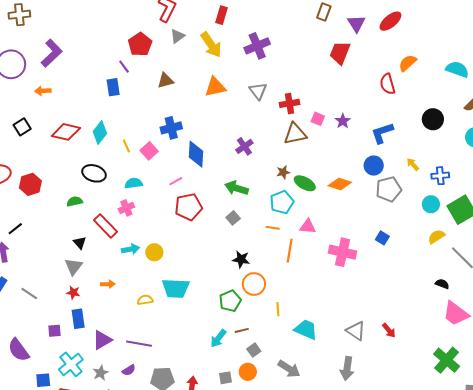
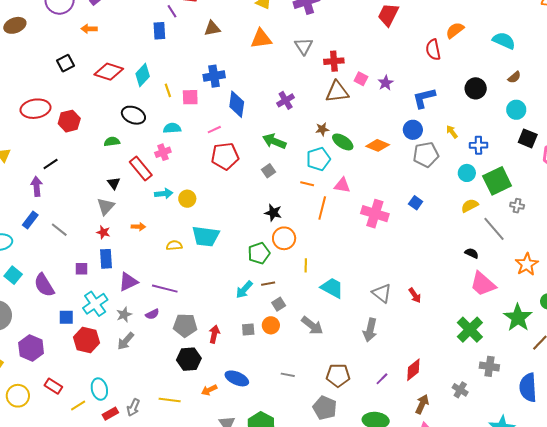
pink square: (149, 151) -> (190, 97), turned 36

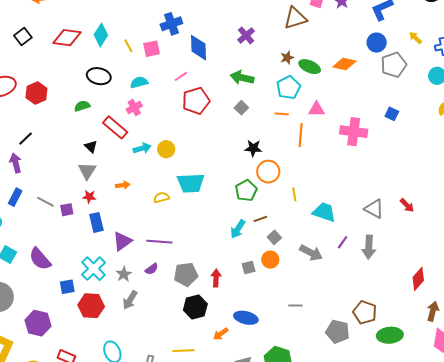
purple square: (82, 269) -> (67, 210), moved
brown pentagon: (338, 375) -> (365, 312), moved, turned 30
purple line: (382, 379) -> (343, 242), moved

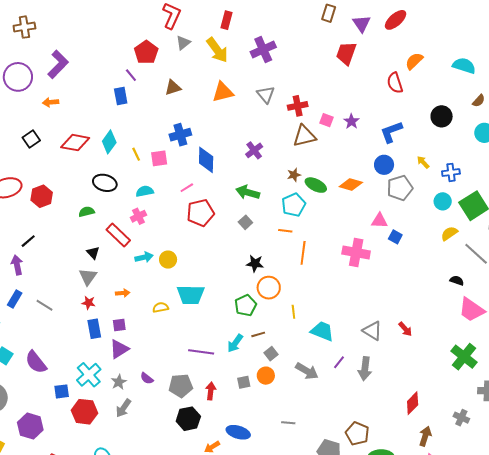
pink triangle: (317, 109) -> (379, 221), moved
purple square: (67, 210) -> (119, 325), moved
purple line: (159, 242) -> (201, 352), moved
purple semicircle: (152, 269) -> (147, 378), turned 72

